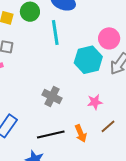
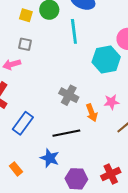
orange arrow: (81, 134) -> (92, 113), moved

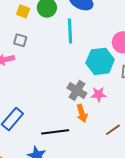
gray cross: (69, 95) -> (77, 90), moved
pink star: (111, 102) -> (99, 94), moved

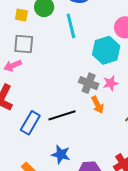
gray square: (20, 40) -> (24, 44), size x1.5
black line: (55, 132) -> (62, 115), moved

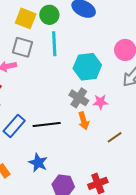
yellow square: (21, 15) -> (26, 18), size x1.5
cyan line: (71, 26) -> (54, 44), moved
cyan hexagon: (106, 50) -> (87, 67), moved

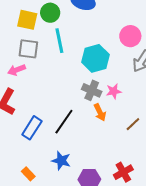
black line: (47, 125) -> (64, 122), turned -40

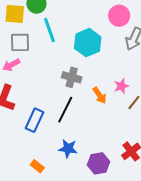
gray cross: (92, 90) -> (72, 77), moved
pink star: (114, 91) -> (121, 86), moved

